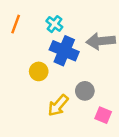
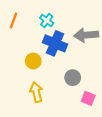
yellow arrow: (58, 105) -> (36, 92), moved, turned 126

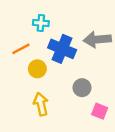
orange line: (13, 21) -> (21, 49), moved, turned 42
cyan cross: (47, 21) -> (41, 23), moved, turned -32

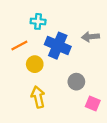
gray arrow: (97, 39) -> (91, 37), size x0.7

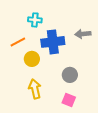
blue cross: (58, 46) -> (53, 42), turned -30
pink square: (93, 104) -> (69, 100), moved

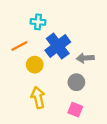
gray arrow: (83, 34) -> (85, 58), moved
blue cross: (53, 42) -> (58, 46), turned -30

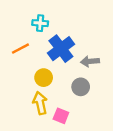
yellow circle: (35, 65) -> (44, 78), moved
pink square: (75, 110) -> (61, 116), moved

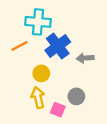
cyan cross: (40, 23) -> (38, 22), size x1.6
gray circle: (81, 87) -> (76, 96), moved

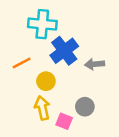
orange line: (19, 46) -> (22, 63), moved

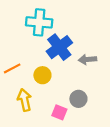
orange line: (22, 63) -> (12, 68), moved
yellow arrow: (42, 108) -> (24, 100), moved

